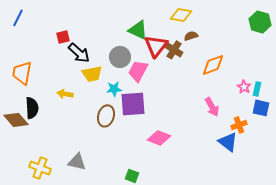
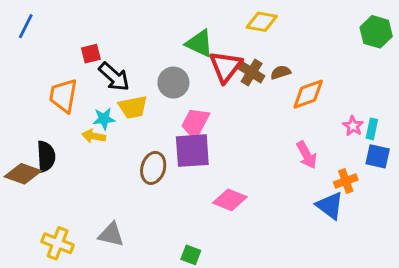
brown semicircle: (191, 36) -> (281, 72), moved
pink trapezoid: (138, 71) -> (195, 123), moved
orange trapezoid: (22, 73) -> (63, 96), moved
cyan star: (114, 89) -> (104, 119), moved
brown diamond: (16, 120) -> (23, 174), turned -30

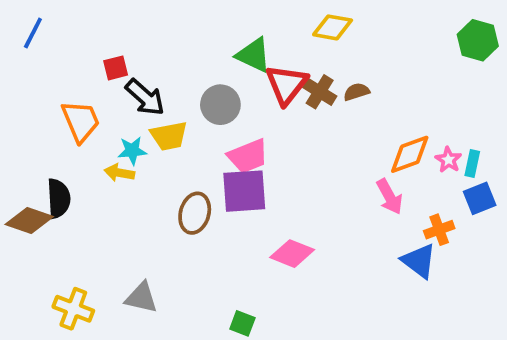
orange diamond: (308, 94) -> (410, 154), moved
orange trapezoid: (63, 96) -> (81, 121), turned 147
pink trapezoid: (195, 123) -> (248, 156), turned -140
blue square: (378, 156) -> (480, 198), turned -35

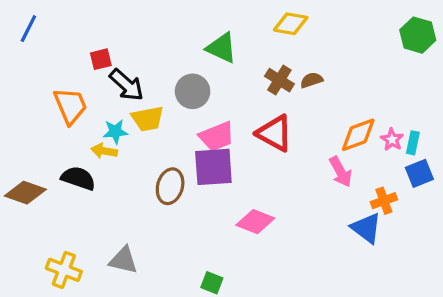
red triangle: (287, 84) -> (275, 133), moved, turned -39
black semicircle: (59, 198) -> (78, 178), moved, turned -68

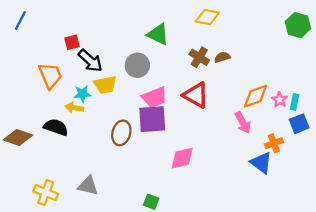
pink diamond: (255, 222) -> (182, 158), turned -35

